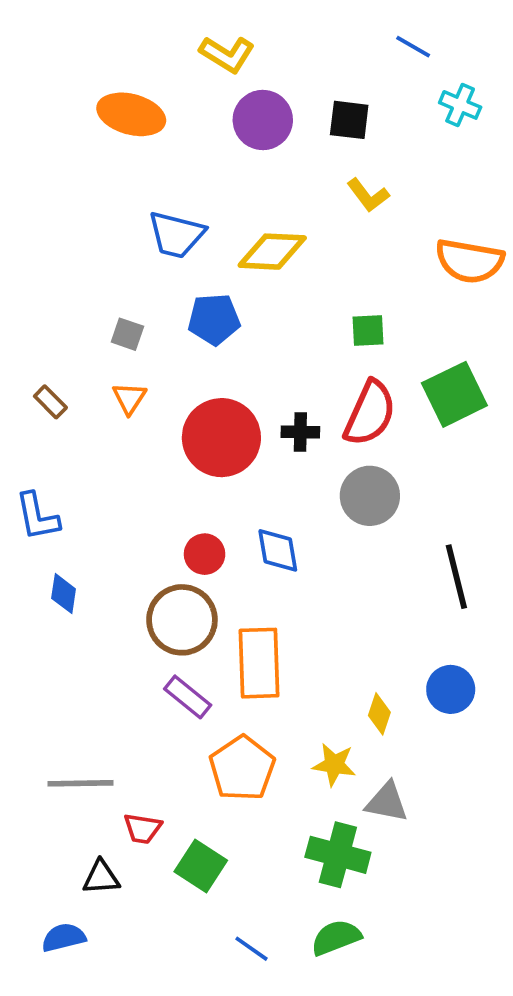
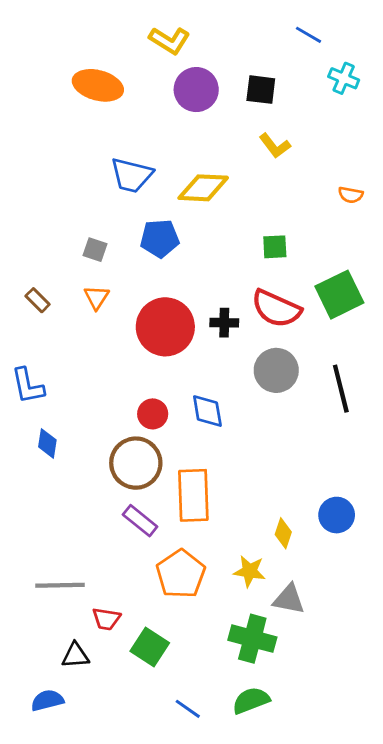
orange semicircle: (469, 261) -> (351, 195), size x0.5
red semicircle: (370, 413) -> (276, 309), turned 90
black line: (456, 577) -> (341, 389), moved

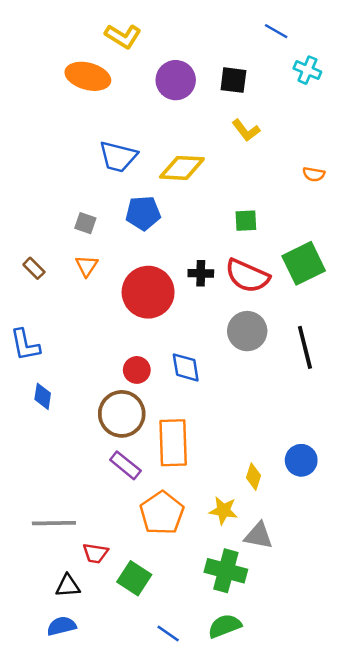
yellow L-shape: (170, 40) -> (123, 36), moved
black cross: (224, 323) -> (201, 273), moved
blue semicircle: (47, 700) -> (61, 626), moved

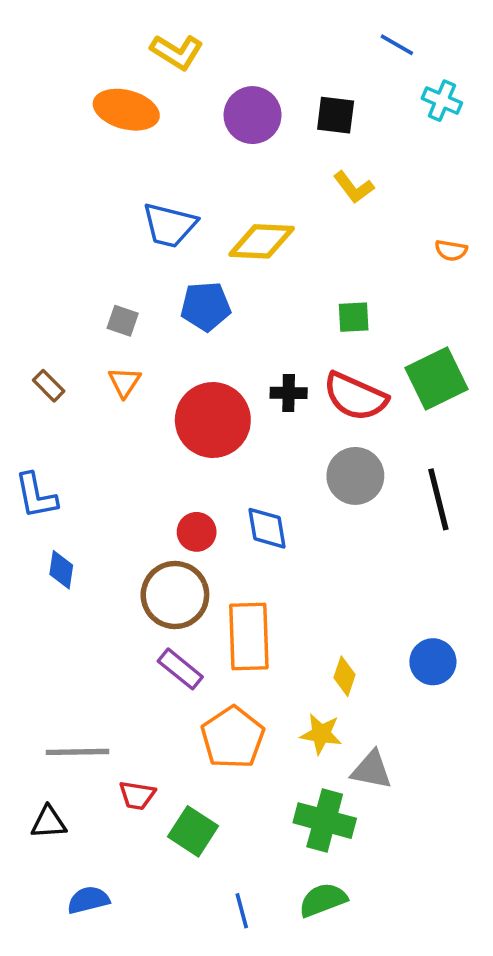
yellow diamond: (253, 477) -> (345, 676), moved
black triangle: (68, 586) -> (49, 822), moved
blue line: (168, 633) -> (242, 911), turned 40

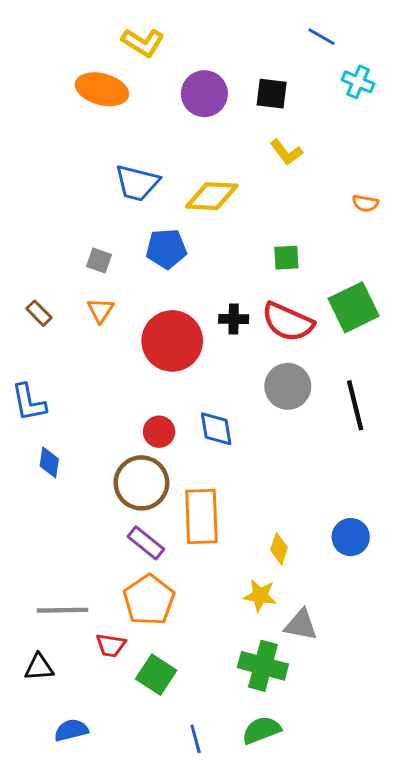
orange pentagon: (233, 738) -> (149, 600), moved

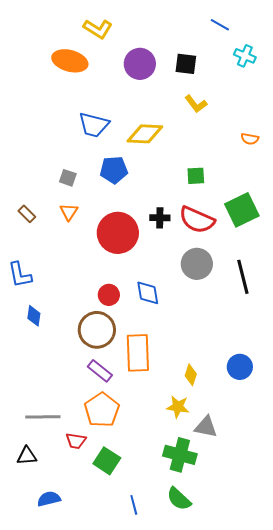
green semicircle: (261, 730) -> (179, 499), turned -116

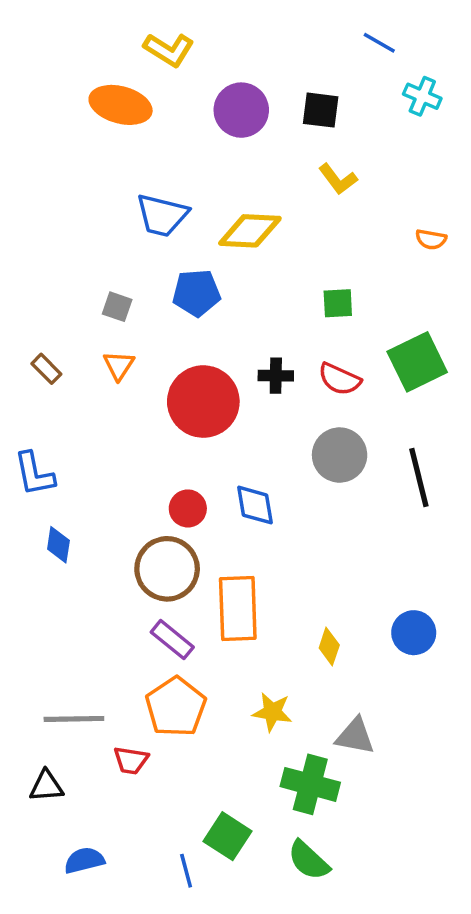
red semicircle: (197, 220) -> (340, 379), size x0.7
yellow star: (178, 407) -> (272, 712), moved
green square: (107, 461) -> (227, 836), moved
blue line: (134, 505) -> (186, 871), moved

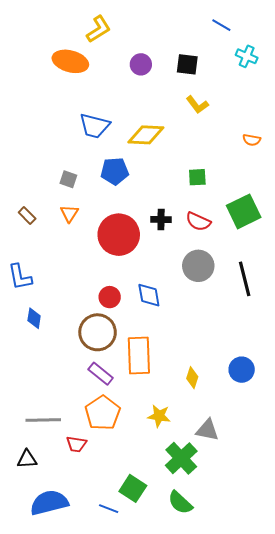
yellow L-shape: (169, 50) -> (99, 29), turned -64
purple circle: (241, 110) -> (141, 64), size x0.7
green cross: (310, 784) -> (181, 458), turned 32
blue semicircle: (84, 860) -> (49, 503), size x1.6
blue line: (186, 871) -> (109, 509), turned -54

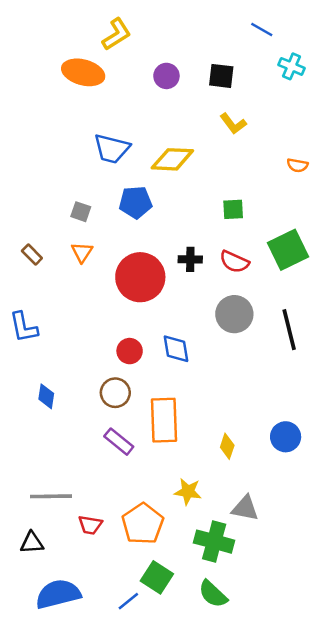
blue diamond: (34, 318) -> (46, 396), moved
brown circle: (98, 332) -> (115, 393), size x0.7
orange pentagon: (103, 413) -> (143, 524), moved
green cross: (181, 458) -> (214, 542), turned -32
blue line: (109, 509) -> (128, 601), turned -60

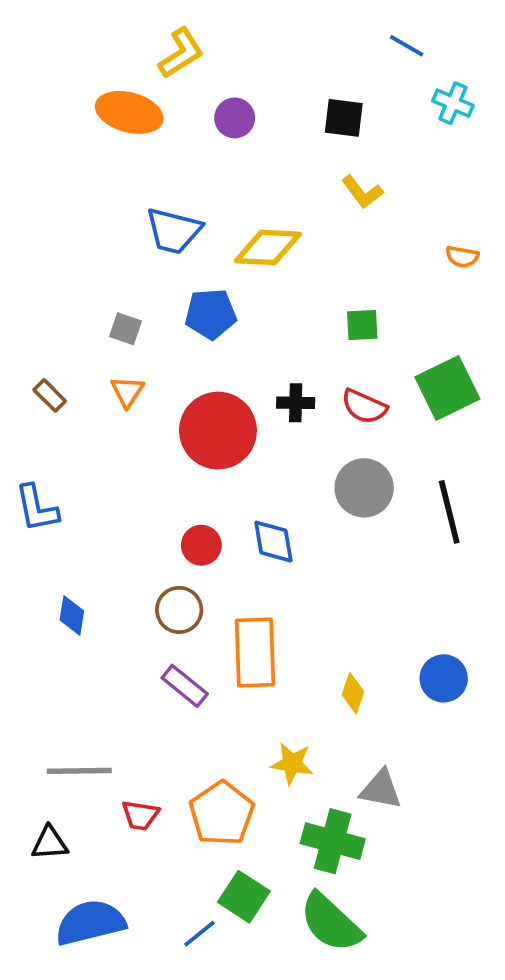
purple circle: (166, 76) -> (235, 118), moved
green semicircle: (213, 594) -> (331, 923), size x1.4

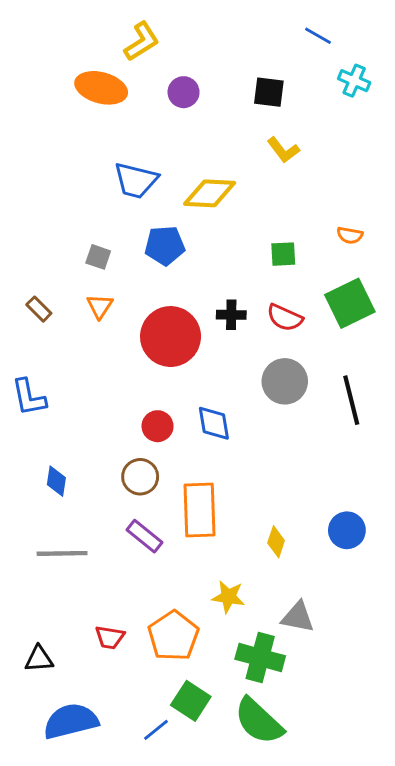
orange semicircle: (462, 257) -> (350, 235), moved
gray line: (79, 771) -> (62, 553), moved

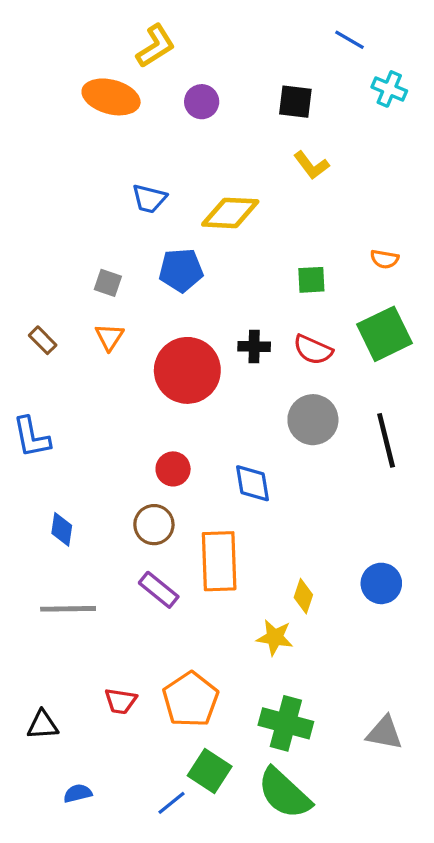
blue trapezoid: (136, 180) -> (149, 199), size x0.7
blue diamond: (214, 423) -> (253, 483), moved
yellow star: (228, 597) -> (275, 637), moved
gray triangle: (298, 617) -> (384, 733), moved
blue semicircle: (71, 721) -> (78, 793), size x0.5

